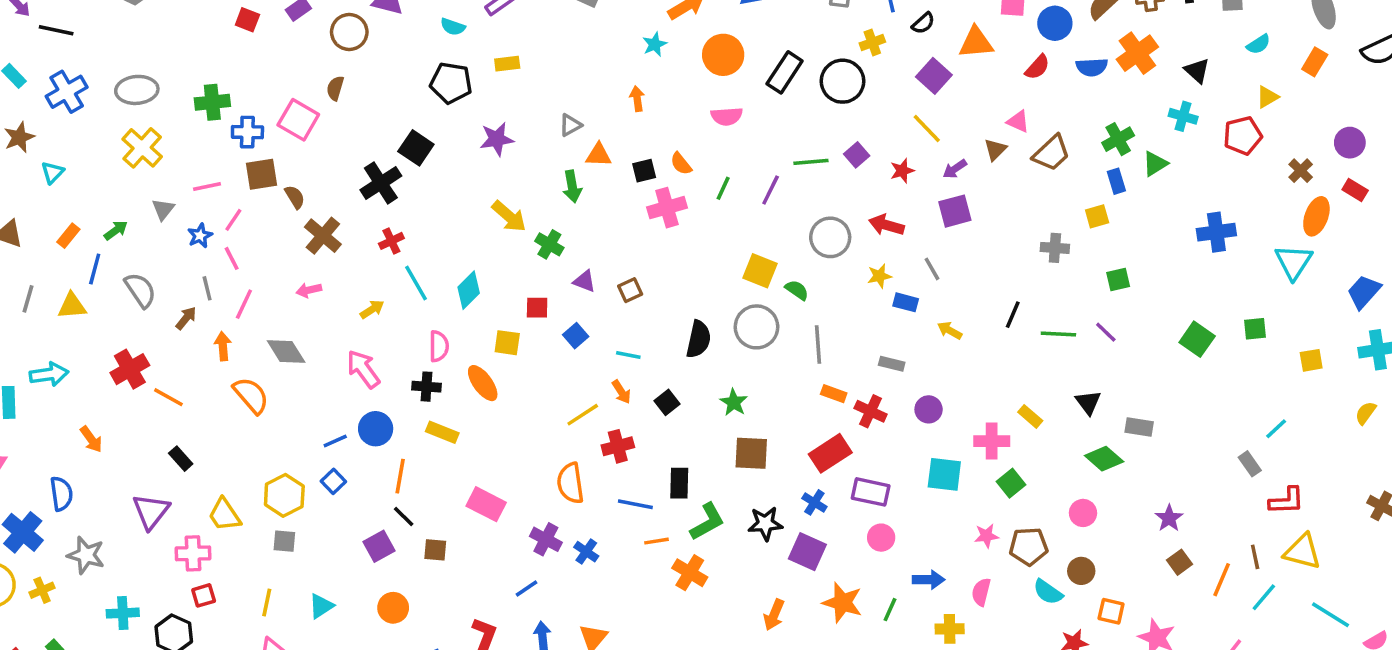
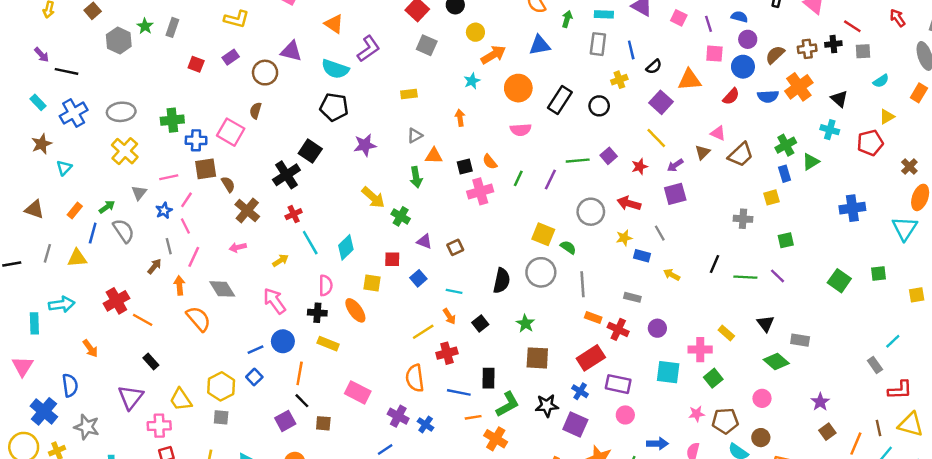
cyan semicircle: (453, 27) -> (335, 69), size x1.6
yellow rectangle: (507, 64) -> (409, 94), moved
black circle: (843, 81) -> (599, 106), size x0.7
gray semicircle: (140, 290) -> (124, 231), moved

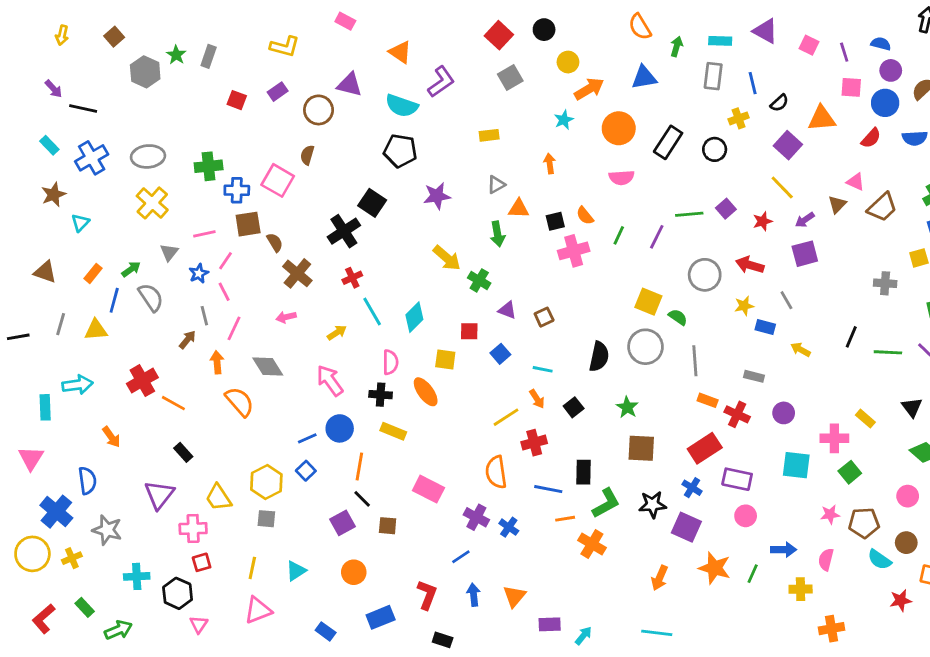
gray square: (427, 45) -> (510, 78), turned 36

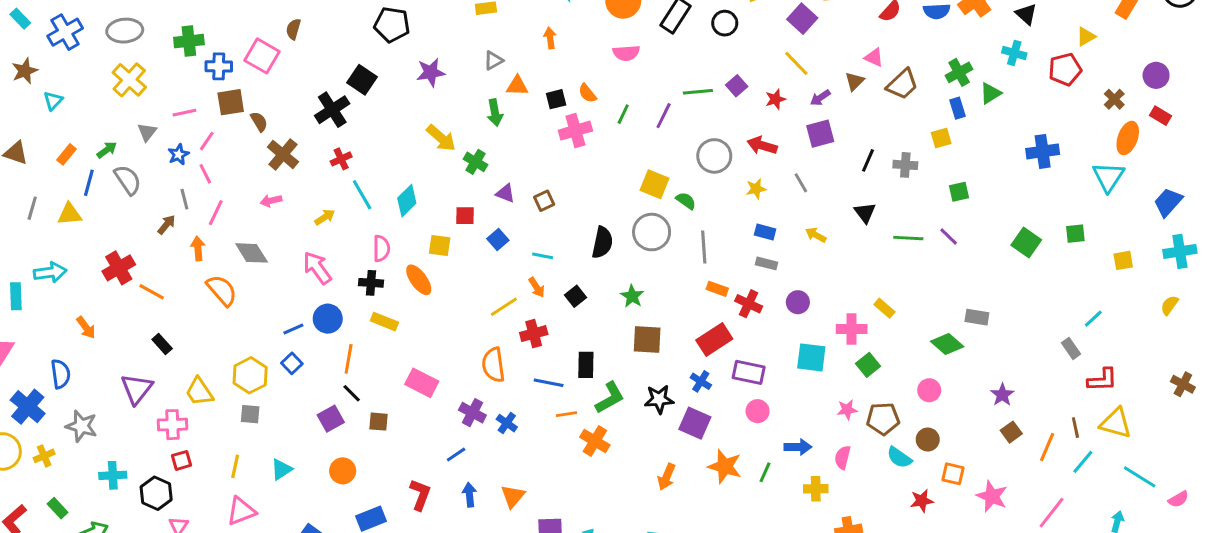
blue rectangle: (765, 327) -> (765, 232), moved
black line: (851, 337) -> (868, 160), moved
black triangle: (912, 407) -> (865, 213), moved

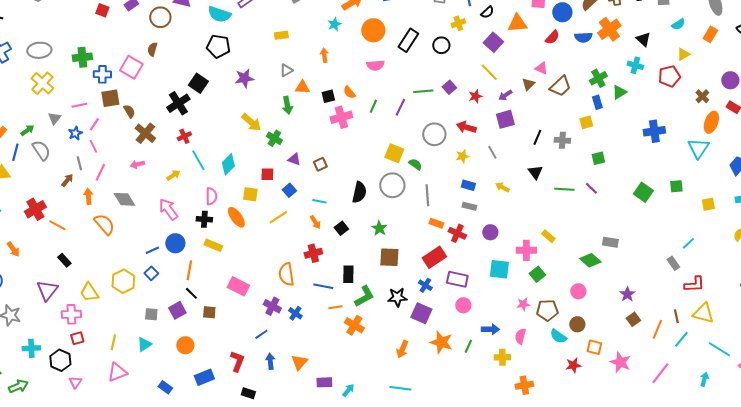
yellow line: (504, 307) -> (278, 217), moved
gray square: (250, 414) -> (151, 314), moved

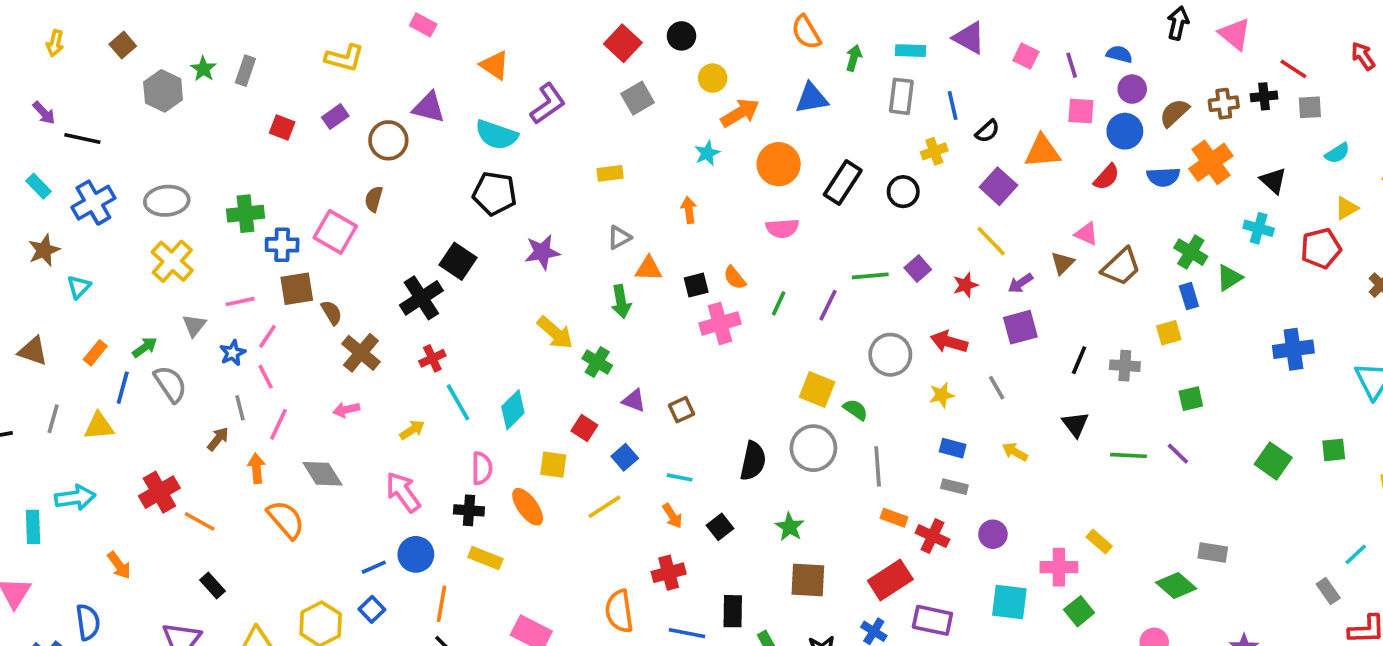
green cross: (598, 78) -> (1191, 252), turned -30
red square: (267, 174) -> (584, 428), turned 32

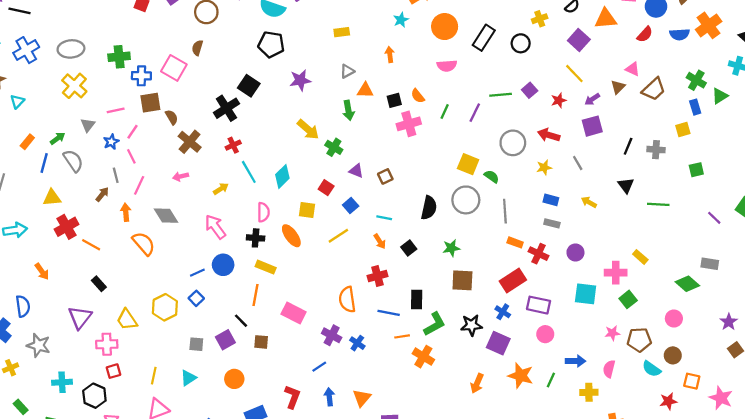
yellow triangle: (99, 426) -> (52, 198), moved
purple line: (1178, 454) -> (714, 218), moved
green star: (790, 527) -> (451, 248), turned 30
orange line: (442, 604) -> (256, 295), moved

